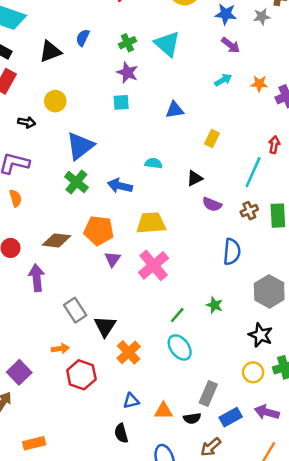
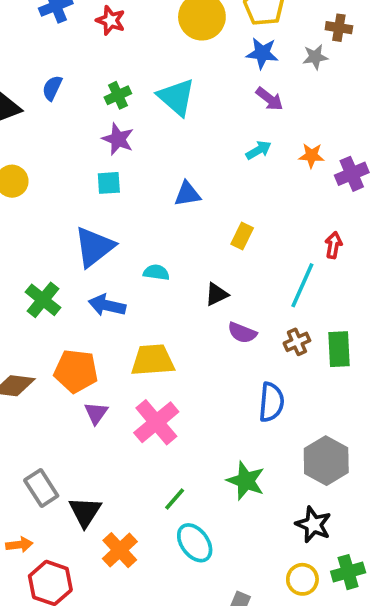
blue triangle: (80, 146) -> (94, 247), moved
green star: (214, 305) -> (246, 481), size x1.5
green line: (177, 315) -> (175, 499), moved

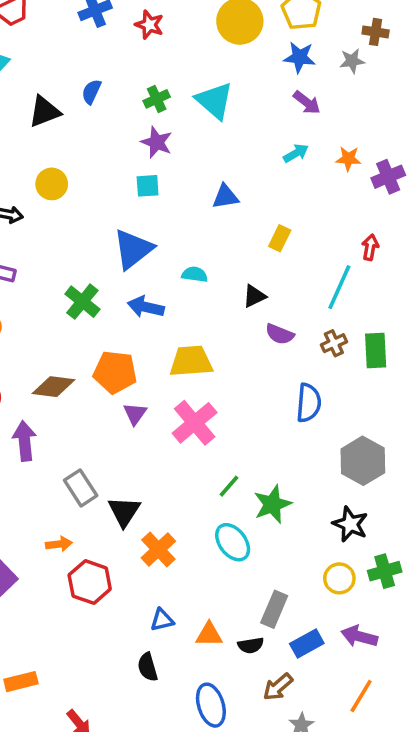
green star: (246, 481) -> (272, 504), moved, turned 30
green line: (175, 499) -> (229, 486), moved

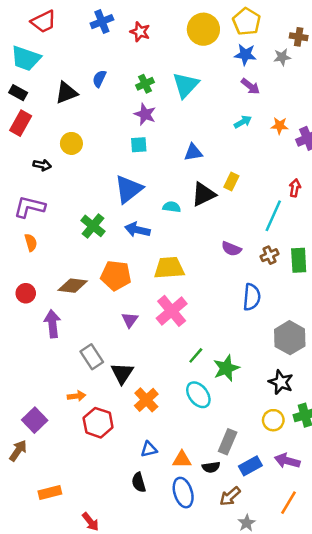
cyan triangle: (215, 101) -> (186, 85), turned 32
black triangle: (254, 296) -> (203, 194), moved, size x1.5
purple triangle: (135, 414) -> (130, 320), moved
blue ellipse: (211, 705) -> (183, 493), moved

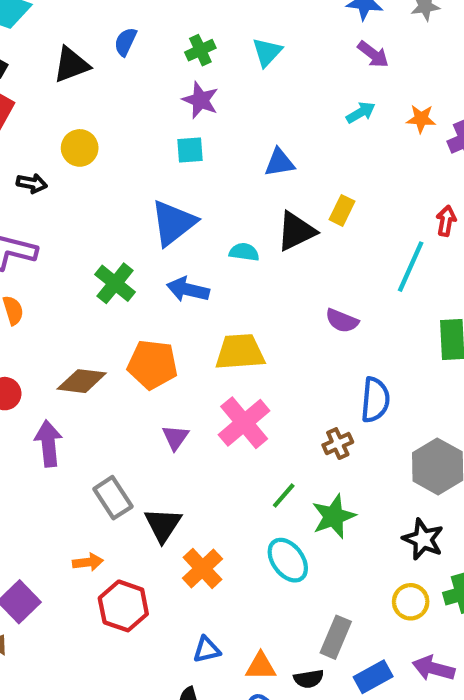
cyan triangle: (186, 85) -> (267, 52), size x0.7
brown cross: (269, 255) -> (338, 444), moved

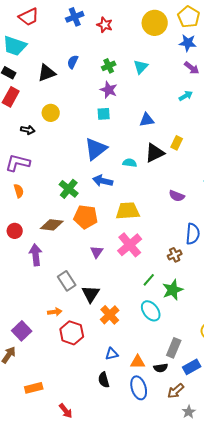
green cross: (115, 283) -> (69, 189), moved

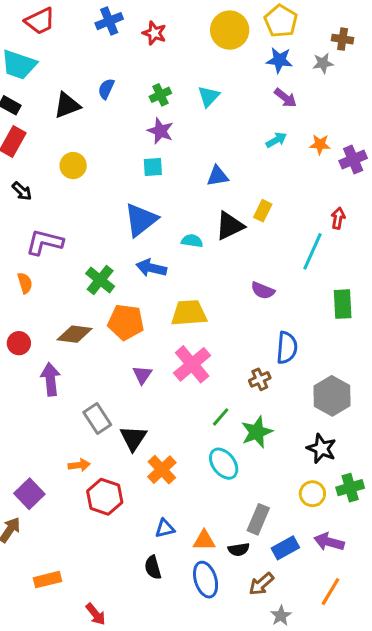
black arrow: (28, 130) -> (22, 191), moved, turned 32
purple L-shape: (18, 163) -> (44, 242), moved

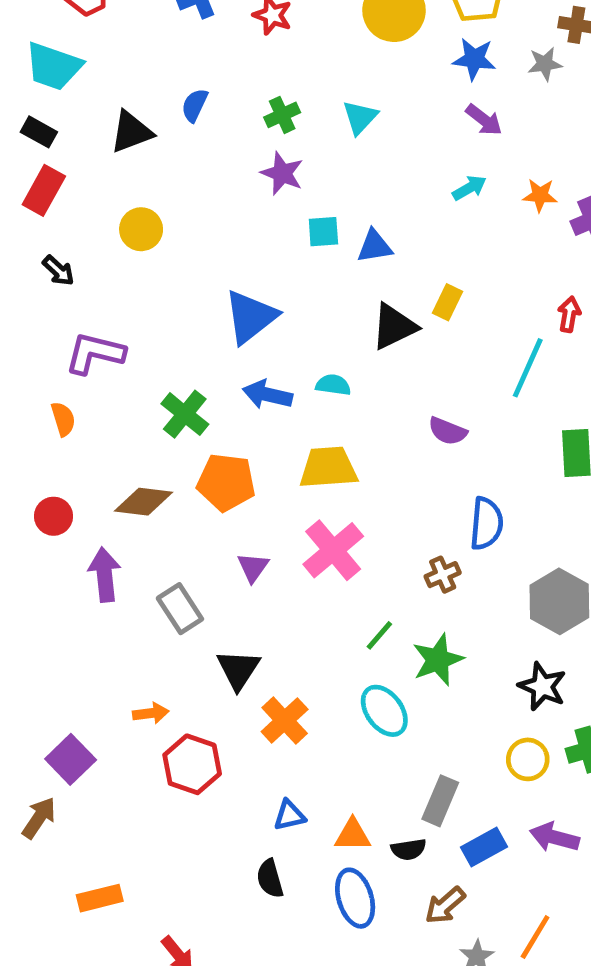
cyan square: (153, 167) -> (323, 232), moved
cyan semicircle: (192, 241) -> (333, 385), moved
gray rectangle: (97, 418) -> (180, 609), moved
orange line: (331, 592) -> (535, 937), moved

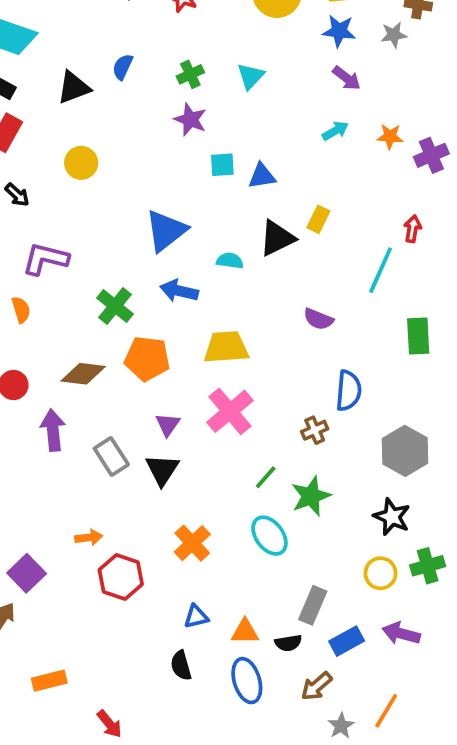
cyan semicircle: (333, 385) -> (230, 261), moved
black triangle: (238, 669) -> (162, 470), moved

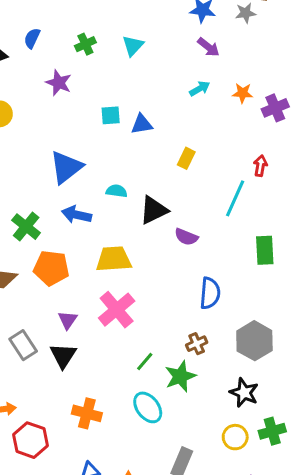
purple star: (190, 120) -> (59, 83), moved
black triangle: (277, 238) -> (154, 210), moved
brown cross: (315, 430) -> (197, 344), moved
orange cross: (192, 543) -> (87, 413), turned -32

